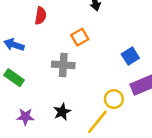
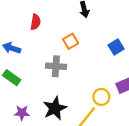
blue square: (130, 56) -> (116, 47), moved
black star: (62, 112) -> (55, 108), size x1.5

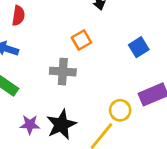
red semicircle: (35, 22) -> (18, 16), moved
purple star: (22, 113) -> (30, 125), moved

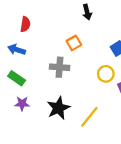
yellow circle: (120, 110) -> (106, 74), moved
purple star: (30, 125) -> (22, 104), moved

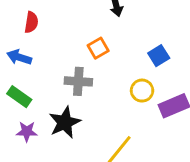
black star: (58, 108) -> (65, 122), moved

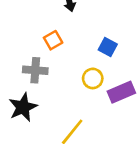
blue square: (159, 56) -> (108, 47), turned -30

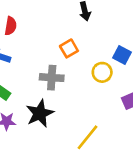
yellow circle: (93, 78) -> (102, 72), moved

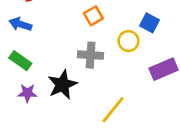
gray cross: (52, 78) -> (91, 55), moved

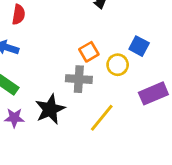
orange square: (93, 16) -> (89, 52), moved
yellow line: (113, 110) -> (102, 118), moved

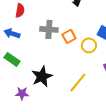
gray cross: (79, 79) -> (49, 29), moved
purple star: (14, 118) -> (22, 93), moved

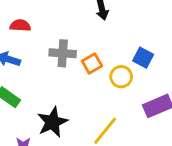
red semicircle: (20, 10) -> (20, 25), turned -96

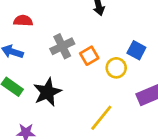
gray cross: (63, 53) -> (62, 46), turned -30
black star: (52, 122) -> (47, 92), moved

